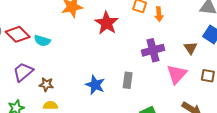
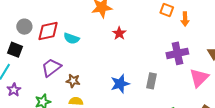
red star: (107, 23) -> (119, 33), moved, size x0.6
red diamond: (18, 34) -> (48, 31), turned -60
blue star: (95, 85) -> (120, 84), turned 30

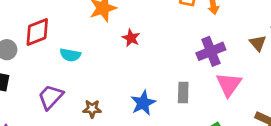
red diamond: (48, 31) -> (37, 32), moved
pink triangle: (199, 78) -> (229, 84), moved
brown star: (73, 81) -> (92, 109), moved

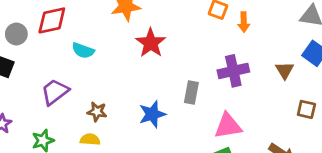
red star: (131, 38) -> (151, 43), size x1.5
pink triangle: (229, 84) -> (228, 126), moved, turned 36
gray rectangle: (183, 93) -> (191, 92), moved

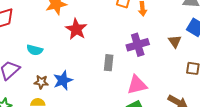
cyan semicircle: (83, 51) -> (35, 50), moved
blue star: (152, 114) -> (63, 80), moved

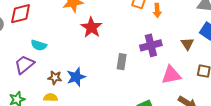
cyan semicircle: (35, 50) -> (39, 45), moved
pink triangle: (137, 85) -> (171, 75), moved

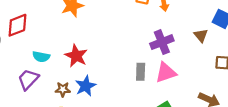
red star: (91, 27) -> (76, 56), moved
gray rectangle: (122, 62) -> (141, 72), moved
pink triangle: (171, 75) -> (166, 73), moved

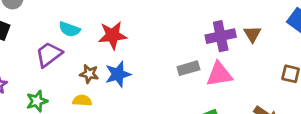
brown triangle: (201, 35) -> (252, 34), moved
red star: (76, 56) -> (113, 35), turned 30
gray rectangle: (141, 72) -> (188, 68), turned 63

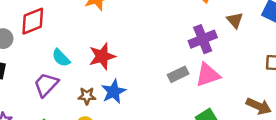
cyan semicircle: (69, 29) -> (61, 58), turned 36
brown triangle: (252, 34) -> (235, 20), moved

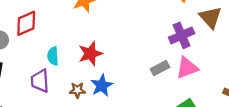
brown triangle: (235, 20) -> (210, 17), size x1.5
cyan semicircle: (61, 58) -> (53, 56), turned 42
purple trapezoid: (46, 85) -> (40, 81), turned -45

